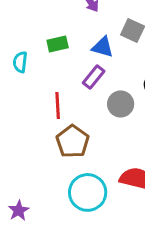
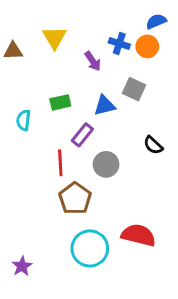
blue triangle: (103, 47) -> (105, 105), turned -30
purple rectangle: (94, 77) -> (82, 135), moved
gray circle: (121, 104) -> (106, 164), moved

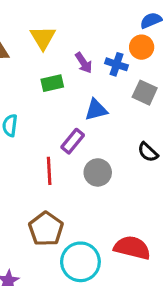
blue cross: (119, 43) -> (117, 64), moved
gray square: (134, 89) -> (145, 93), moved
green rectangle: (60, 102) -> (52, 83), moved
brown pentagon: (75, 198) -> (46, 229), moved

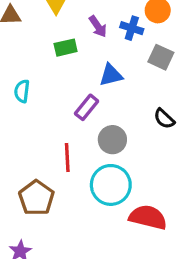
red line: (49, 171) -> (67, 157), moved
brown pentagon: (46, 229) -> (36, 198), moved
cyan circle: (80, 262) -> (111, 185), moved

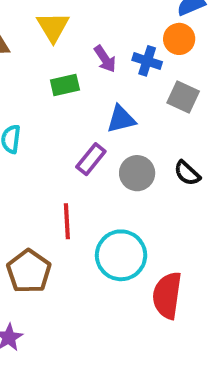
gray circle: (112, 140) -> (137, 173), moved
red semicircle: (148, 217) -> (167, 295), turned -96

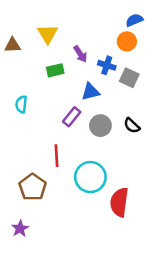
blue cross: (147, 61) -> (107, 65), moved

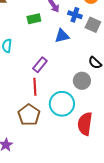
purple rectangle: (72, 117) -> (40, 65), moved
gray circle: (100, 126) -> (82, 81), moved
brown pentagon: (33, 187) -> (29, 115), moved

